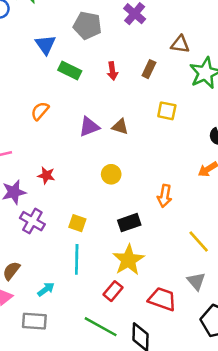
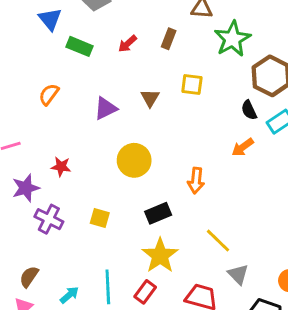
red arrow: (112, 71) -> (128, 44), turned 60
brown triangle: (120, 127) -> (150, 98), moved, turned 48
yellow circle: (111, 174) -> (134, 160), size x1.5
yellow line: (199, 242) -> (218, 241), moved
cyan line: (77, 259) -> (108, 287), moved

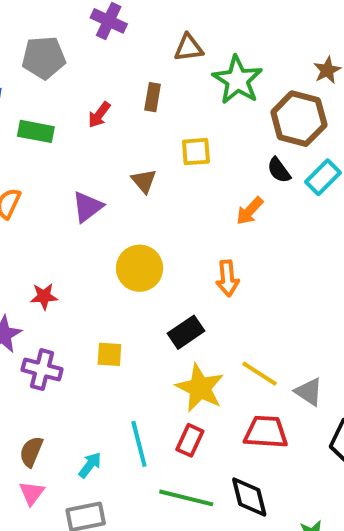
orange arrow: (243, 147) -> (250, 211), moved
yellow line: (218, 241) -> (260, 374), moved

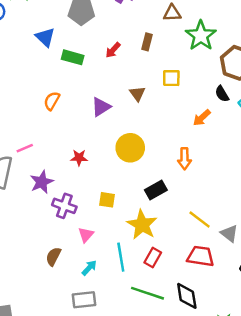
red star: (44, 296) -> (79, 158), moved
yellow star: (200, 388) -> (142, 225), moved
pink triangle: (32, 493) -> (86, 235), moved

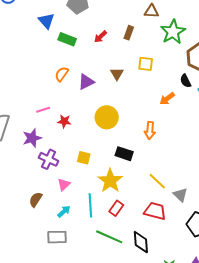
orange semicircle: (52, 101) -> (62, 74), moved
pink line: (25, 148) -> (43, 110), moved
black rectangle: (156, 190) -> (124, 154), turned 42

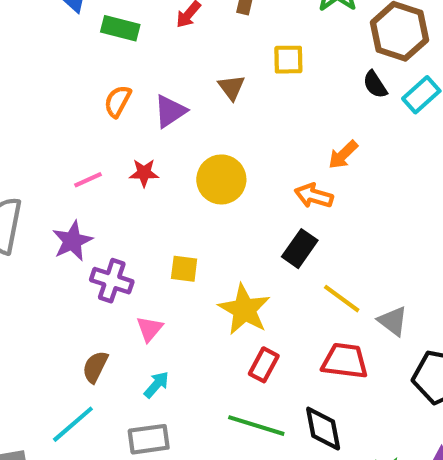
orange arrow: (167, 99) -> (343, 155), moved
red star: (64, 121) -> (144, 173), moved
orange arrow: (150, 130) -> (314, 196), turned 108
black rectangle: (124, 154) -> (300, 249), moved, turned -66
cyan line: (90, 205) -> (73, 424), moved, turned 60

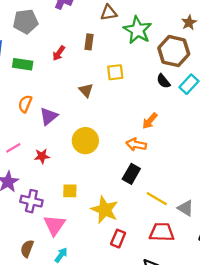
purple triangle: (170, 111) -> (49, 116), moved
red star: (144, 173) -> (42, 156), moved
pink triangle: (150, 329) -> (54, 225), size x1.5

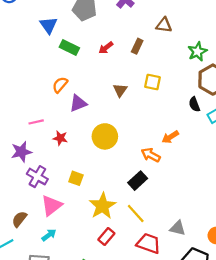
green star: (138, 30) -> (197, 52), moved, size x0.7
yellow line: (157, 199) -> (136, 214), moved
gray triangle: (186, 208) -> (178, 228), turned -35

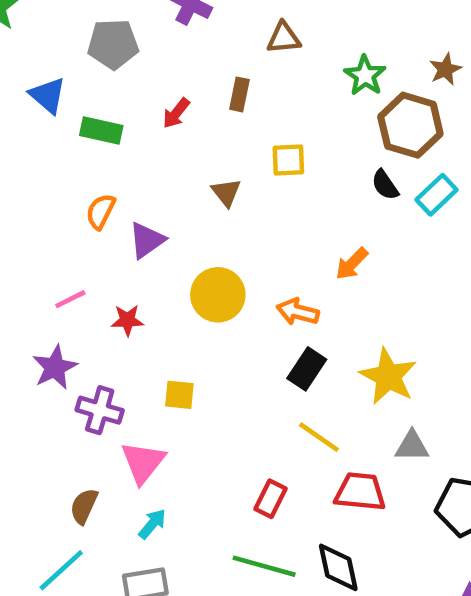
orange arrow: (151, 155) -> (298, 312), moved
yellow star: (102, 206) -> (388, 376), moved

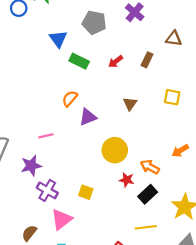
yellow square: (288, 160) -> (172, 97), moved
red star: (127, 320) -> (127, 180), moved
yellow line: (319, 437) -> (146, 227), turned -55

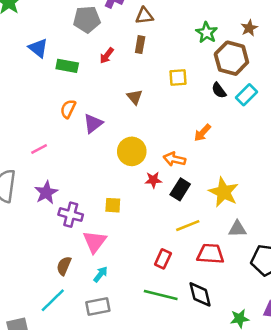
gray pentagon: (94, 22) -> (87, 19), moved
brown triangle: (174, 39) -> (144, 16), moved
pink line: (46, 136) -> (39, 149), moved

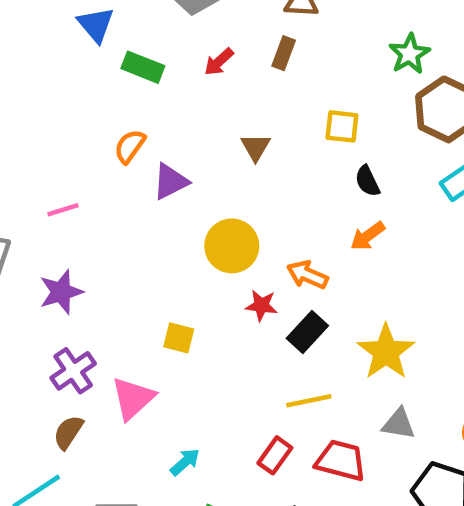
black semicircle: (219, 90) -> (367, 181), moved
purple cross: (71, 215) -> (73, 371), moved, turned 30
red rectangle: (163, 259) -> (275, 455), moved
cyan arrow: (101, 274) -> (185, 462), moved

